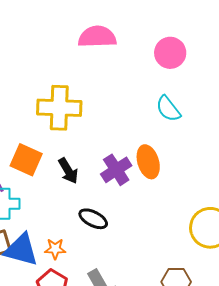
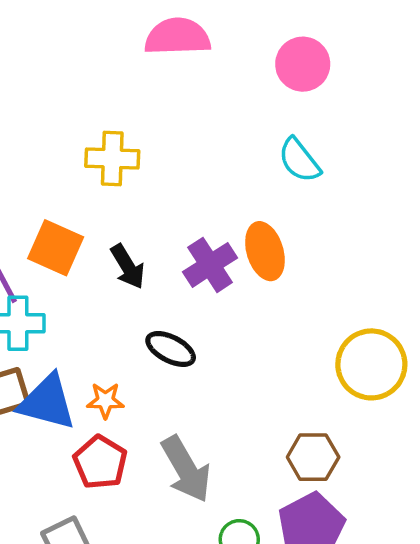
yellow cross: (59, 108) -> (112, 158), size x0.7

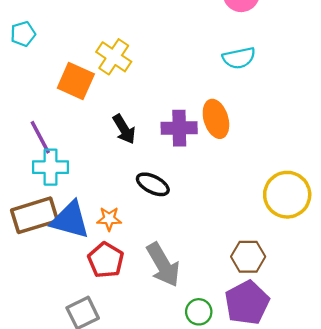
yellow cross: (112, 158) -> (114, 57), turned 32
cyan semicircle: (299, 160) -> (239, 58), turned -64
orange square: (56, 248) -> (76, 81), moved
purple cross: (210, 265) -> (179, 128), turned 32

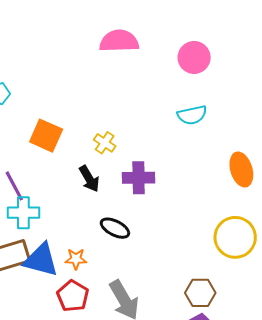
yellow cross: (114, 57) -> (105, 143), moved, size x0.7
orange ellipse: (216, 119) -> (241, 170), moved

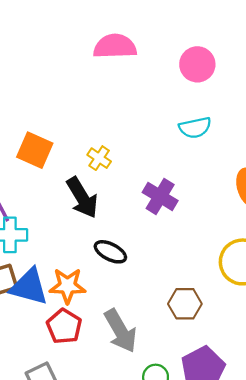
purple cross: (139, 178) -> (160, 196), moved, turned 32
black arrow: (89, 179) -> (82, 198), size x1.4
orange star: (76, 259) -> (67, 286), size x1.5
brown hexagon: (200, 293) -> (185, 304), moved

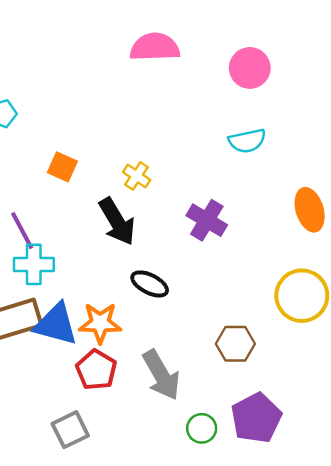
orange square: (35, 150) -> (62, 167), size x0.7

